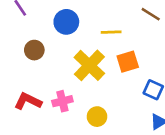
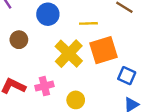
orange square: (128, 62) -> (104, 50), size x1.4

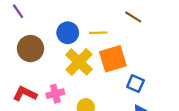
blue circle: (48, 14) -> (68, 33), moved
brown circle: (19, 40) -> (30, 49), size x1.5

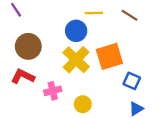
blue circle: (68, 33) -> (76, 31), moved
yellow line: (98, 33) -> (94, 13), moved
red L-shape: (25, 94) -> (23, 76), moved

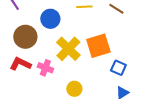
blue circle: (76, 31) -> (50, 19), moved
pink cross: (53, 91) -> (45, 68), moved, turned 35

